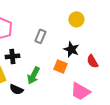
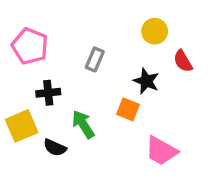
red semicircle: (92, 61) -> (183, 61), moved
green arrow: (33, 75) -> (83, 124), turned 120

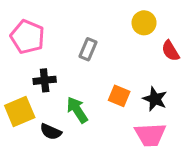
black star: (146, 81) -> (155, 99), moved
pink trapezoid: (161, 151) -> (150, 135), turned -32

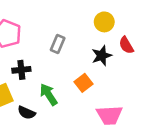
orange square: (119, 96) -> (84, 83), turned 30
black star: (155, 99) -> (102, 56), moved, turned 30

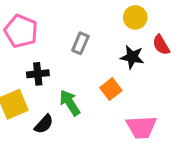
black star: (102, 56) -> (132, 57), turned 30
black semicircle: (27, 113) -> (44, 124), turned -72

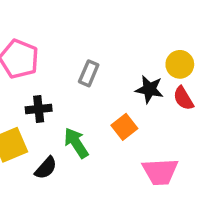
yellow circle: (135, 17) -> (180, 64), moved
red semicircle: (161, 45) -> (183, 98), moved

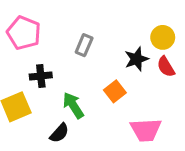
black star: (149, 89) -> (136, 59), turned -30
black semicircle: (46, 168) -> (59, 133), moved

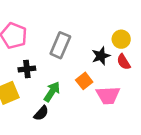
gray rectangle: (84, 45) -> (60, 45), size x1.5
green arrow: (73, 105) -> (52, 92), turned 66
pink trapezoid: (146, 130) -> (108, 95), moved

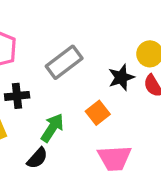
gray rectangle: (60, 45) -> (64, 62), turned 30
pink trapezoid: (108, 95) -> (115, 158), moved

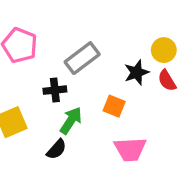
black cross: (17, 96) -> (55, 90), moved
orange square: (98, 113) -> (114, 106), turned -30

